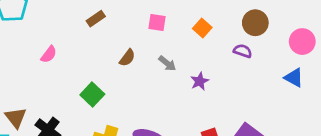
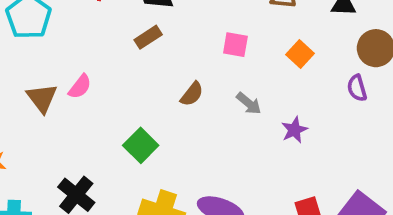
purple semicircle: (243, 51) -> (357, 88), turned -126
brown triangle: (16, 118) -> (42, 98), moved

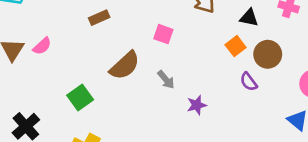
orange square: (300, 54) -> (236, 46), moved
purple semicircle: (357, 88) -> (249, 82), turned -30
brown semicircle: (192, 94) -> (125, 66), size x1.6

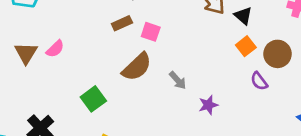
brown rectangle: (99, 18) -> (122, 23), moved
black triangle: (249, 18) -> (243, 16), moved, turned 30
pink square: (163, 34) -> (151, 32), moved

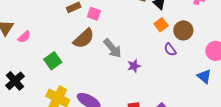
pink semicircle: (55, 49) -> (24, 37), moved
gray arrow: (178, 80) -> (113, 48), size x1.5

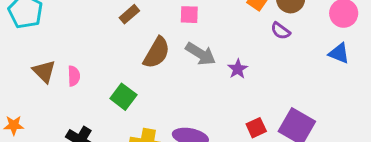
pink square: (94, 14) -> (189, 15), moved
pink semicircle: (24, 37) -> (74, 76), turned -32

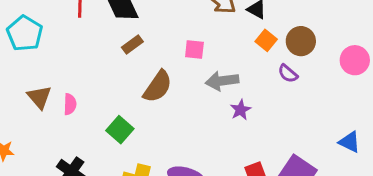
blue triangle: (339, 53) -> (350, 142), moved
gray arrow: (201, 54) -> (222, 81), moved, turned 136

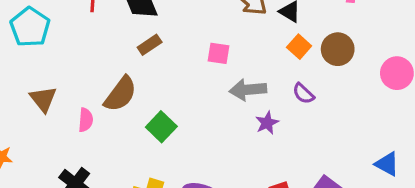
purple semicircle: (288, 74) -> (303, 94), moved
brown semicircle: (158, 87) -> (120, 94), moved
pink semicircle: (70, 104) -> (86, 120), moved
green square: (120, 130) -> (161, 127), moved

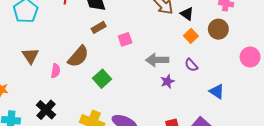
brown circle: (338, 49) -> (218, 29), moved
pink square: (219, 53) -> (125, 39), moved, turned -32
blue triangle: (387, 164) -> (217, 92), moved

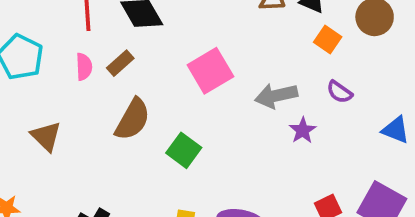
brown rectangle: (99, 27) -> (120, 63), moved
pink square: (125, 39) -> (210, 71), size x1.6
pink semicircle: (56, 71) -> (84, 67), moved

